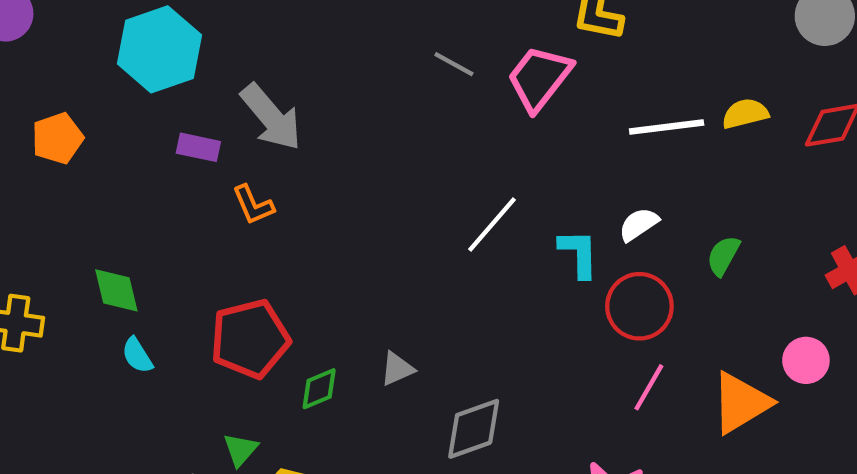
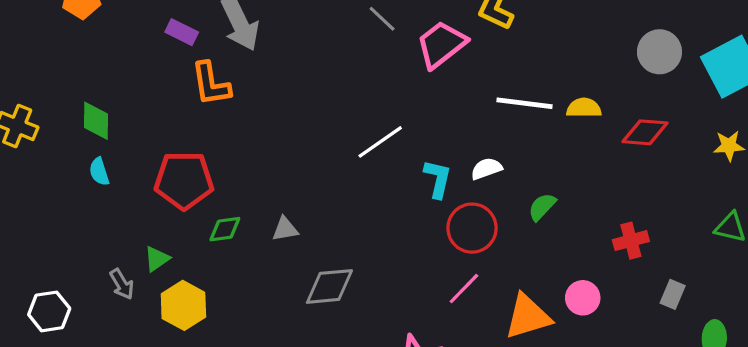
orange L-shape: (253, 205) -> (211, 84), size x1.4

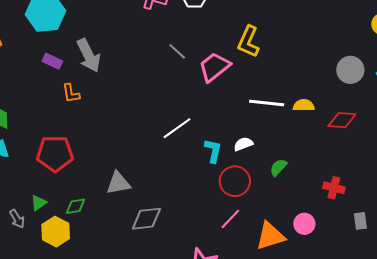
orange L-shape: (211, 84) -> (71, 93), size x0.7
green diamond: (225, 229) -> (75, 206), moved
gray triangle: (285, 229) -> (118, 183), size x1.5
red cross: (631, 241) -> (334, 188), turned 30
gray rectangle: (673, 294) -> (360, 221), turned -30

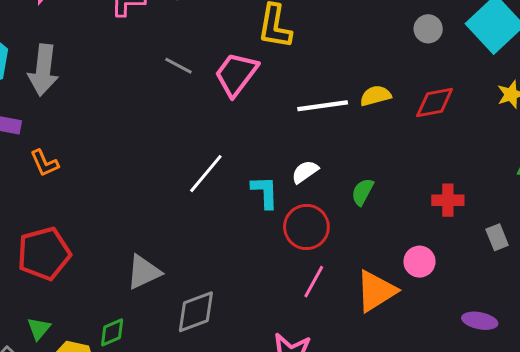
gray arrow: (89, 55) -> (43, 70), moved, turned 48
gray circle: (350, 70) -> (428, 29), size x0.7
green diamond: (75, 206) -> (112, 332), moved

